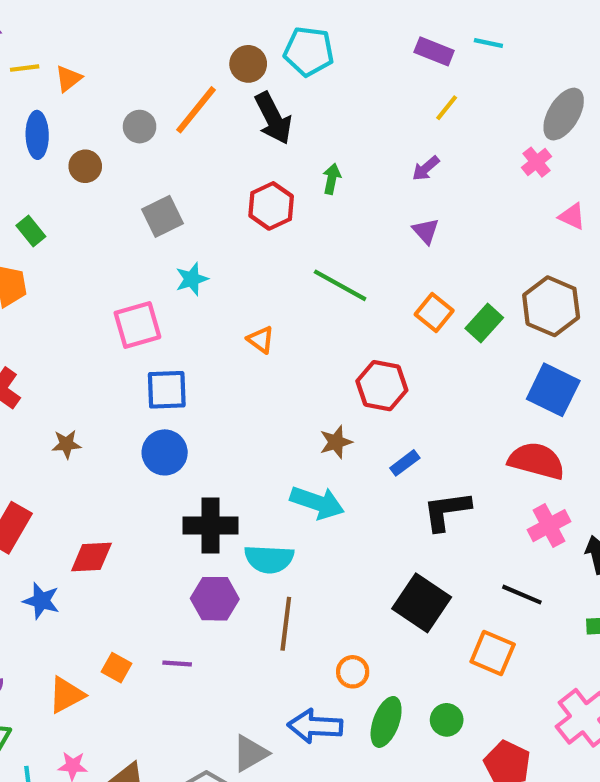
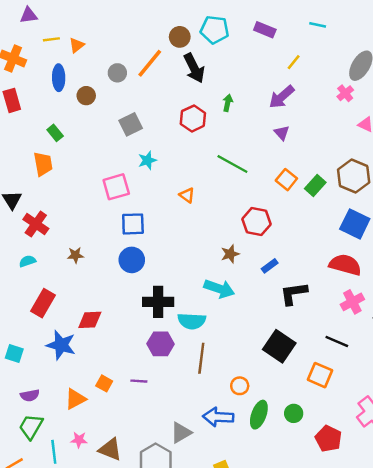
purple rectangle: (434, 51) -> (265, 30), moved
purple arrow: (426, 168) -> (282, 97), size x1.6
blue star: (41, 601) -> (61, 345), size x1.4

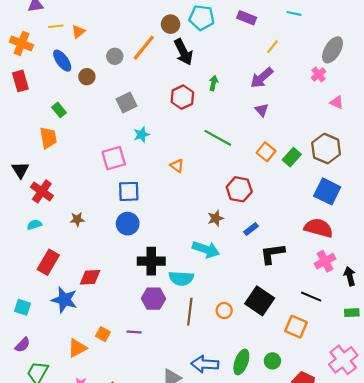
blue ellipse: (59, 78) -> (62, 61), turned -35
orange circle: (240, 386) -> (224, 311), moved
purple semicircle: (30, 395) -> (23, 345), moved, turned -35

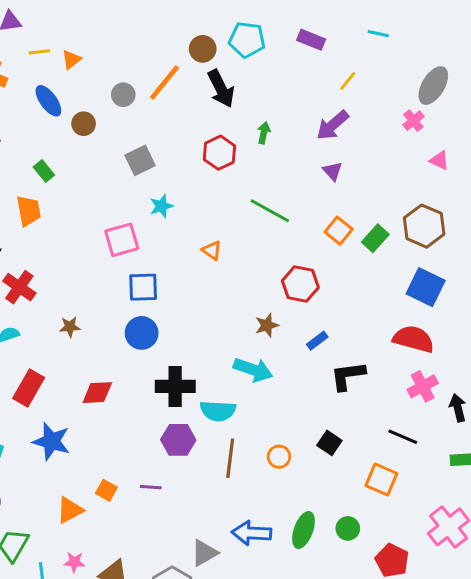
red diamond: (90, 277) -> (97, 393), moved
black square: (260, 301) -> (329, 443), size x0.6

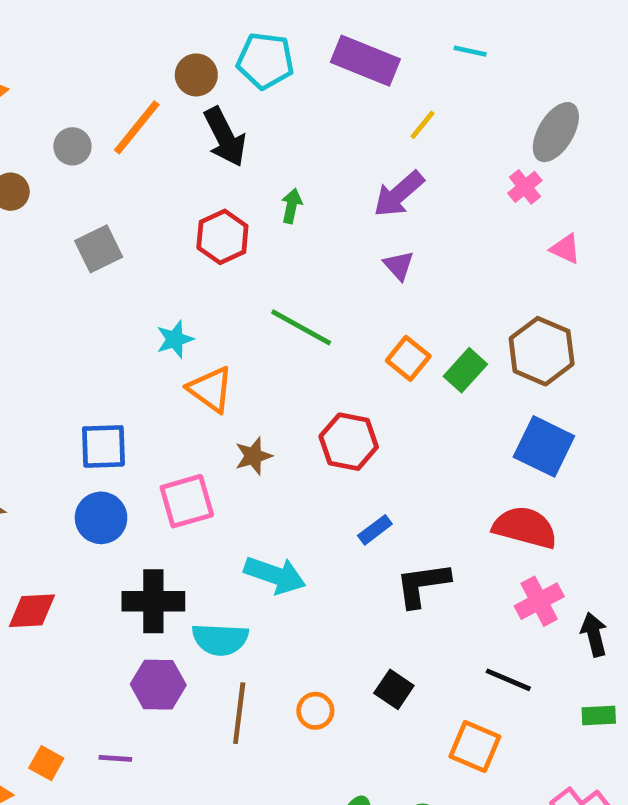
purple rectangle: (311, 40) -> (365, 61), size x1.5
cyan star: (161, 206) -> (175, 339), moved
pink square: (122, 240) -> (187, 501), moved
orange triangle: (212, 250) -> (211, 389), size x1.5
brown star: (267, 325) -> (253, 456), moved

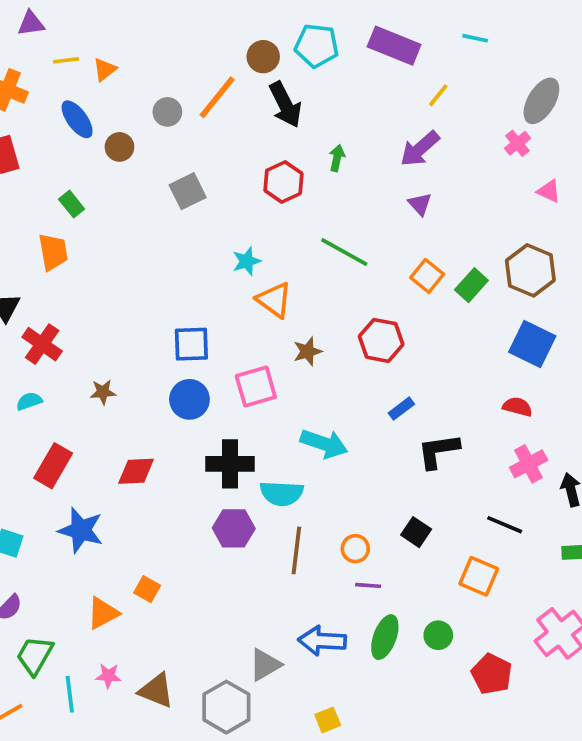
red semicircle: (525, 527) -> (517, 407), size x0.6
purple line: (115, 758) -> (368, 585), moved

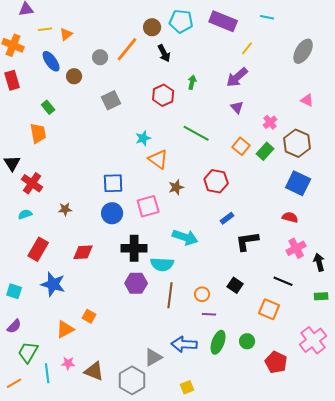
black arrow: (285, 105) -> (164, 53), size x0.7
pink cross: (517, 143) -> (270, 122), moved

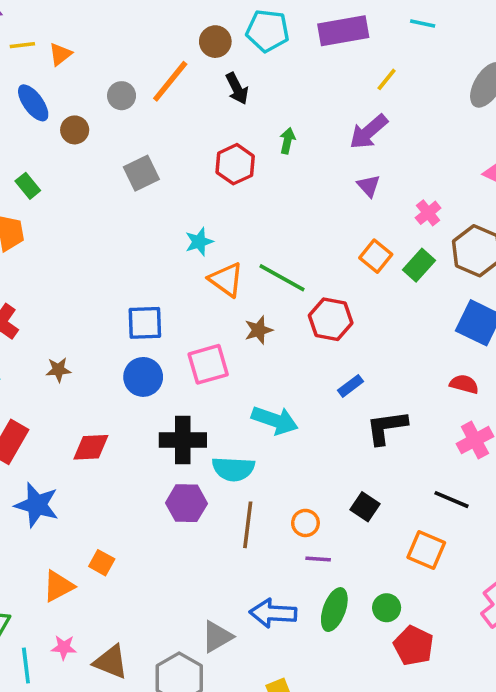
purple rectangle: (223, 21) -> (343, 31), turned -32
green line: (196, 133) -> (282, 278), moved
red pentagon: (276, 362) -> (414, 646), moved

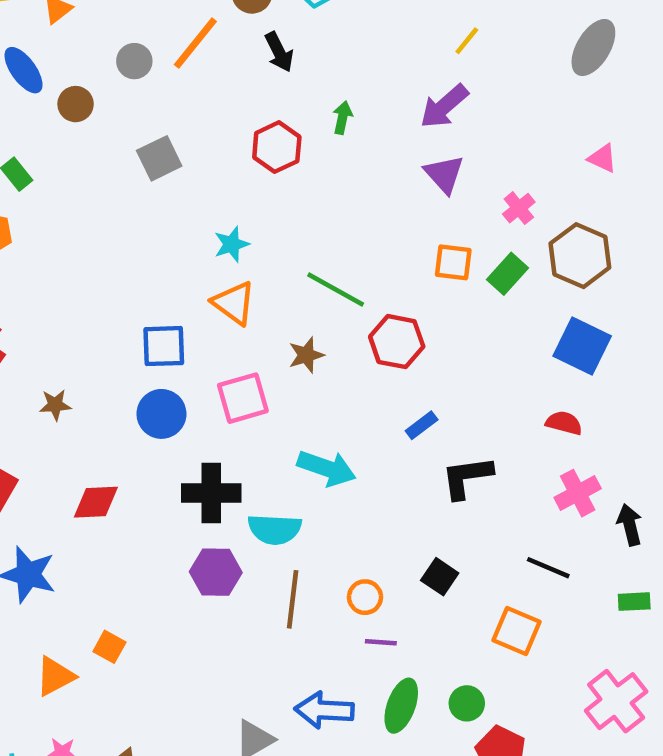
purple triangle: (369, 186) -> (444, 174), size x1.4
orange square: (376, 256) -> (453, 262), turned -32
orange triangle: (226, 280) -> (234, 303), moved

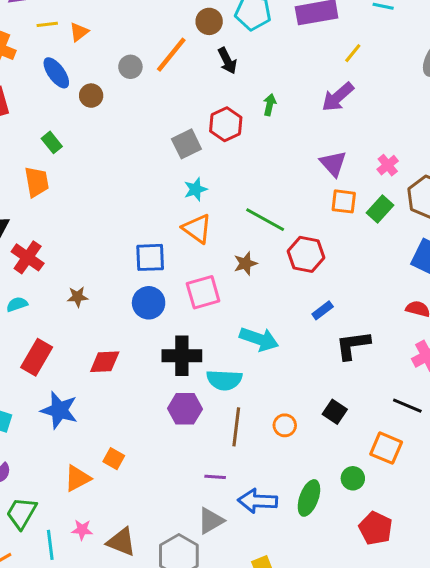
gray square: (159, 158) -> (186, 144), moved
purple triangle: (444, 174) -> (333, 164), moved
purple line: (381, 642) -> (215, 477), moved
green circle: (467, 703) -> (353, 478), moved

